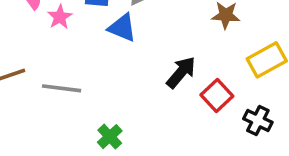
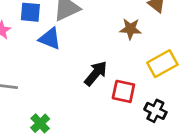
red square: (217, 96) -> (123, 91), turned -35

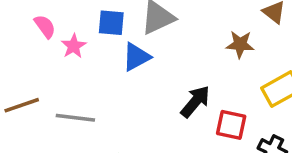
blue triangle: (50, 39) -> (136, 57), turned -50

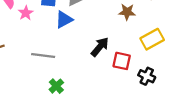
gray line: (75, 118) -> (43, 56), moved

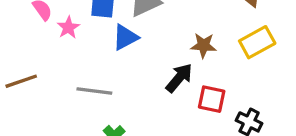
brown star: (127, 12) -> (203, 45), moved
yellow rectangle: (152, 39) -> (257, 42), moved

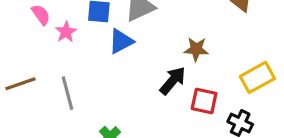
yellow rectangle: (257, 42) -> (257, 77), moved
gray line: (94, 91) -> (67, 93), moved, turned 68

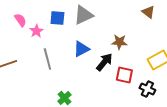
blue triangle: (121, 41) -> (81, 49), moved
gray line: (67, 93) -> (47, 59), moved

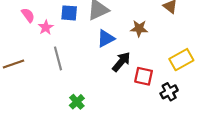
brown star: (119, 42) -> (139, 28), moved
blue triangle: (81, 49) -> (106, 38), moved
black cross: (147, 89) -> (169, 92), turned 35

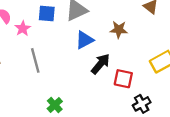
black cross: (169, 92) -> (142, 104), moved

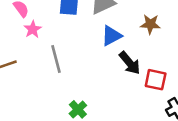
pink star: (23, 28) -> (33, 29), moved
black arrow: (100, 64) -> (130, 63), turned 100

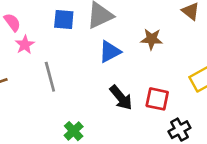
black arrow: (130, 63) -> (121, 98), moved

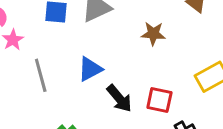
blue triangle: (110, 52) -> (90, 69), moved

